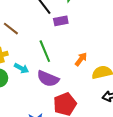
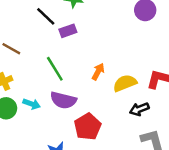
cyan arrow: (21, 68) -> (32, 104), moved

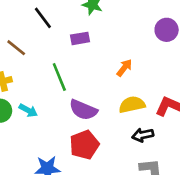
black line: (46, 16) -> (43, 18), moved
orange arrow: (98, 72) -> (124, 68), moved
purple semicircle: (63, 100) -> (83, 110), moved

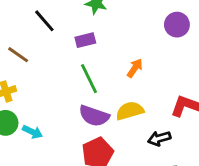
green line: (59, 77) -> (89, 79), moved
yellow semicircle: (132, 105) -> (130, 111), moved
cyan arrow: (28, 110) -> (32, 132), moved

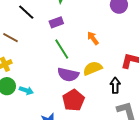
orange arrow: (135, 68) -> (93, 38), turned -64
black arrow: (159, 138) -> (115, 85), turned 112

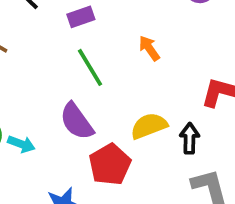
yellow semicircle: (93, 68) -> (149, 126), moved
purple semicircle: (68, 75) -> (77, 121), moved, turned 40

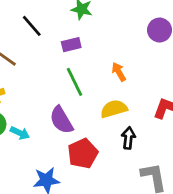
yellow semicircle: (149, 126) -> (114, 109), moved
black arrow: (190, 138) -> (128, 138), moved

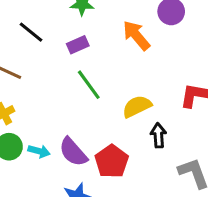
orange arrow: (119, 72) -> (136, 35), moved, size x1.5
purple semicircle: (61, 120) -> (73, 152), moved

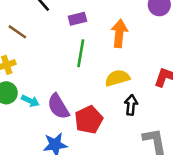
orange arrow: (136, 35) -> (119, 33), moved, turned 36
green line: (89, 85) -> (81, 53), turned 36

